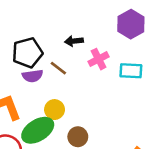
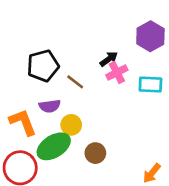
black arrow: (74, 41) -> (109, 59), moved, turned 150
purple semicircle: (33, 76) -> (50, 106), moved

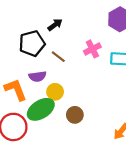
black arrow: (109, 59) -> (55, 25), moved

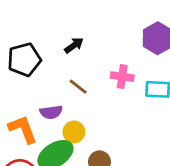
black pentagon: (32, 43) -> (24, 60), moved
pink cross: (92, 49) -> (122, 77), turned 35

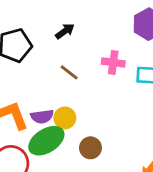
purple semicircle: (51, 112) -> (42, 117), moved

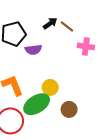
brown line: (69, 72) -> (67, 27), moved
purple semicircle: (42, 117) -> (33, 50), moved

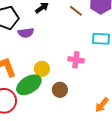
brown line: (67, 27) -> (76, 11), moved
pink cross: (86, 46) -> (76, 60), moved

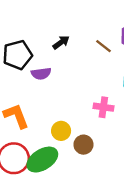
yellow circle: (42, 69) -> (61, 131), moved
green ellipse: (29, 85) -> (42, 160), moved

